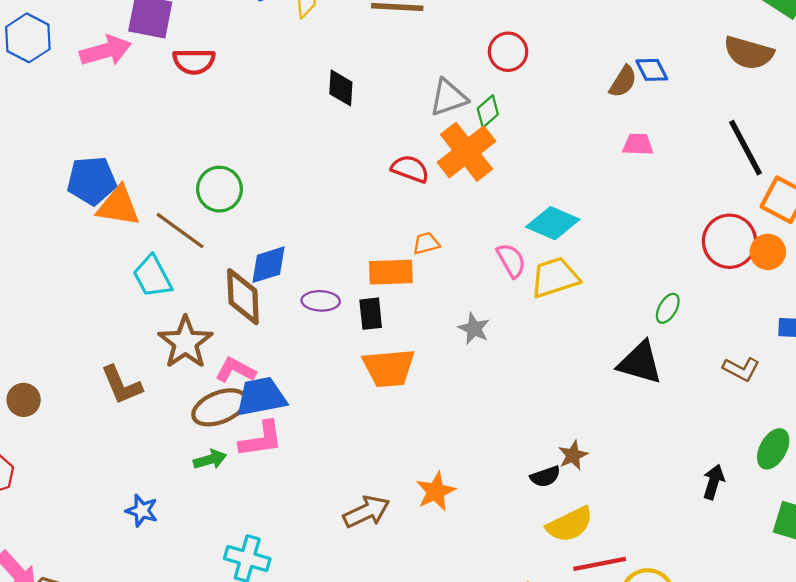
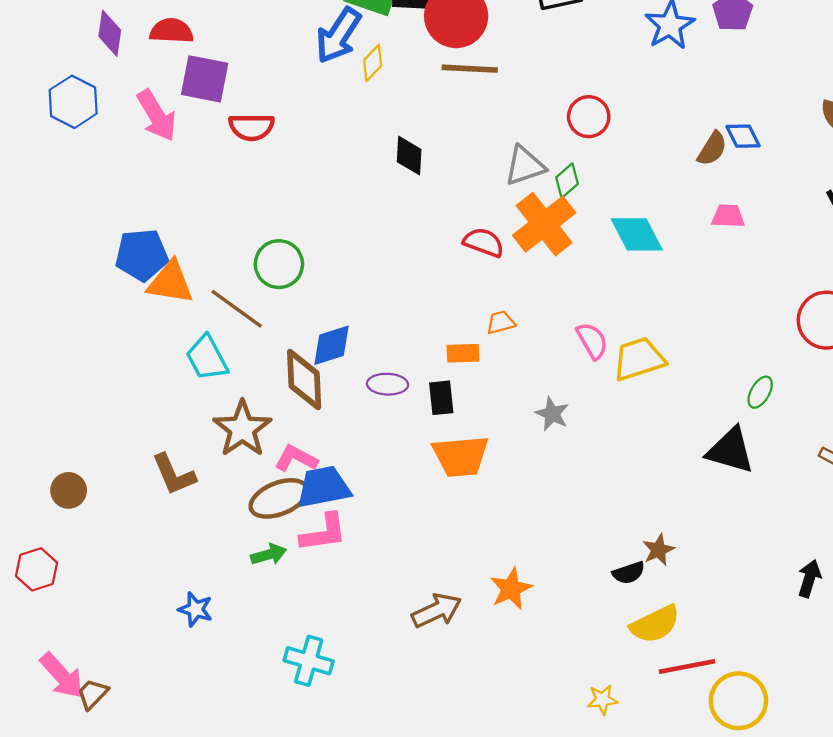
pink arrow: (106, 51) -> (157, 116), turned 75
cyan diamond: (553, 223) -> (637, 234), moved, turned 39
orange rectangle: (391, 272) -> (463, 353), size x0.7

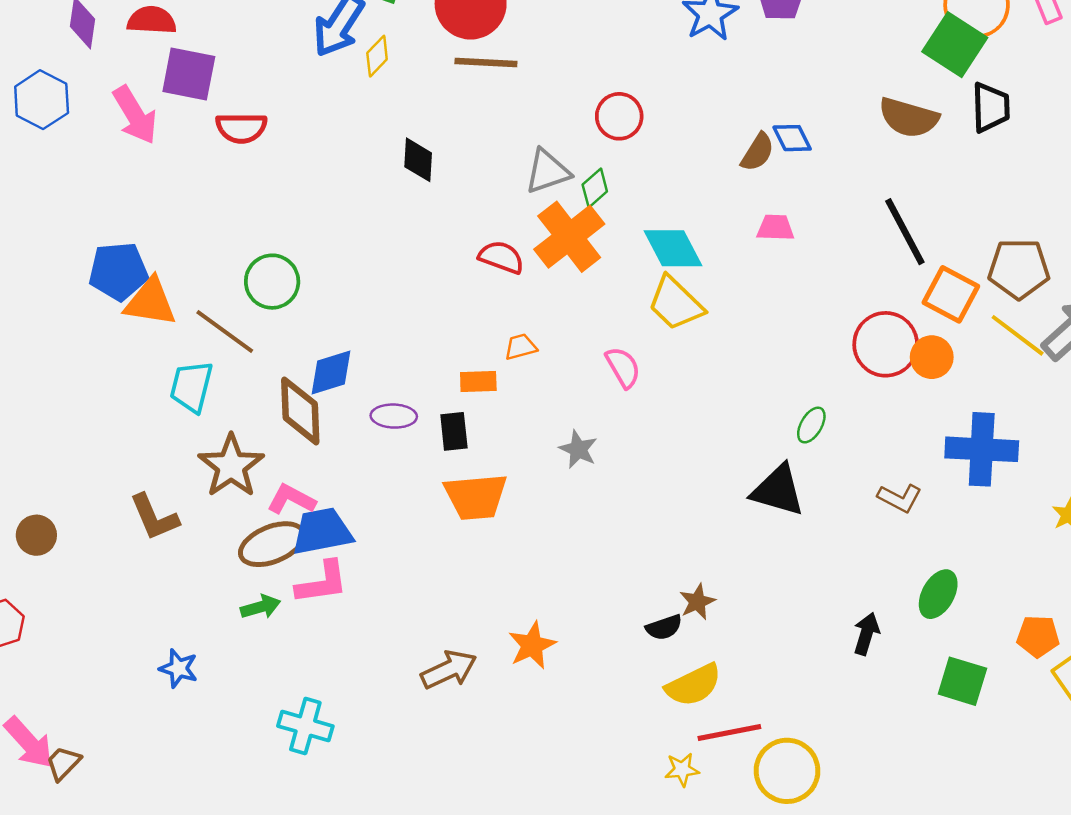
cyan trapezoid: (207, 358) -> (191, 387), turned 42
yellow trapezoid: (639, 359) -> (676, 303), moved, turned -118
yellow star: (602, 700) -> (682, 770), moved

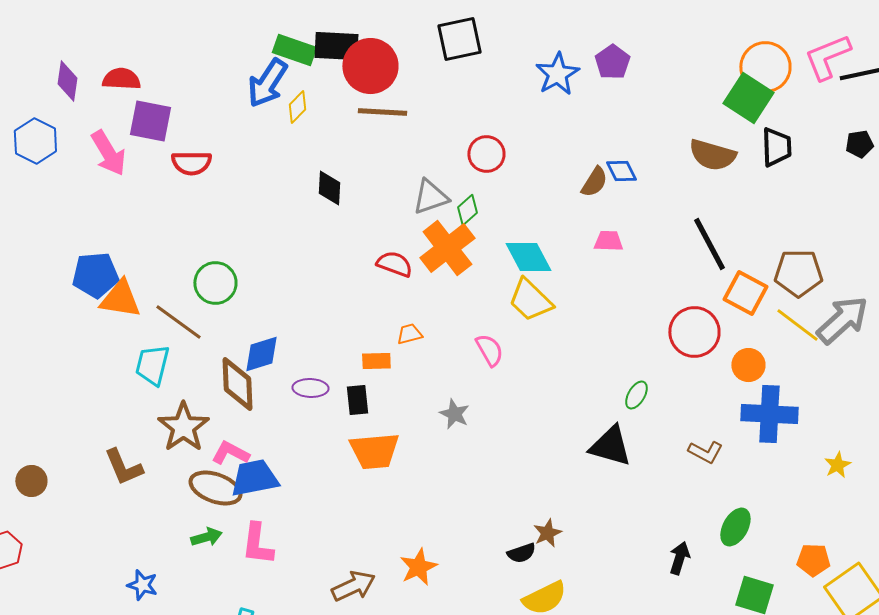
orange circle: (932, 357) -> (748, 365), moved
brown ellipse: (272, 544) -> (215, 488), turned 42
pink L-shape: (322, 583) -> (257, 544), moved, turned 105

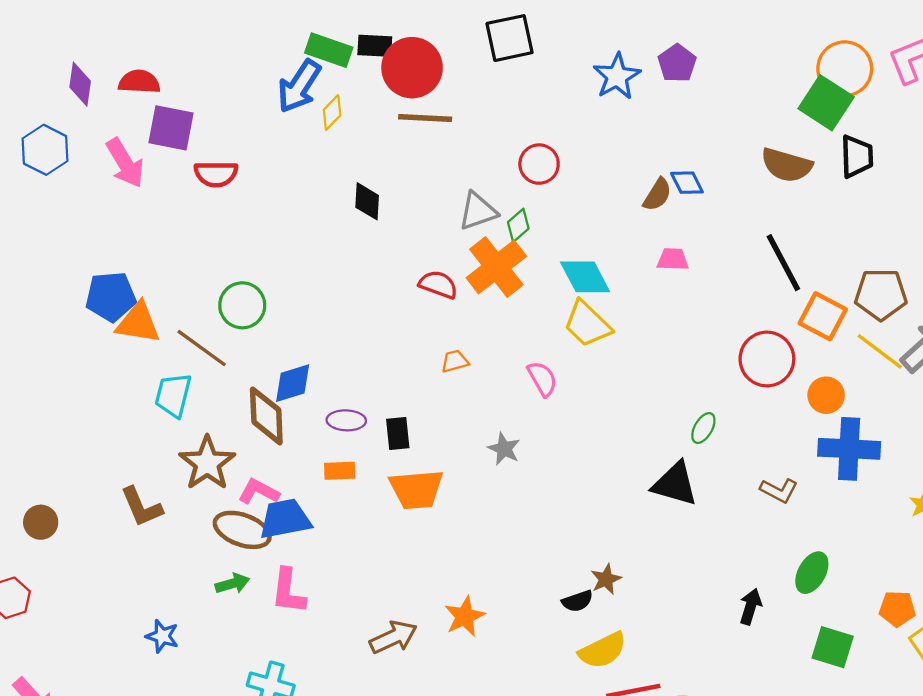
black rectangle: (336, 46) -> (375, 46), size x0.7
orange rectangle: (376, 361) -> (340, 471), moved

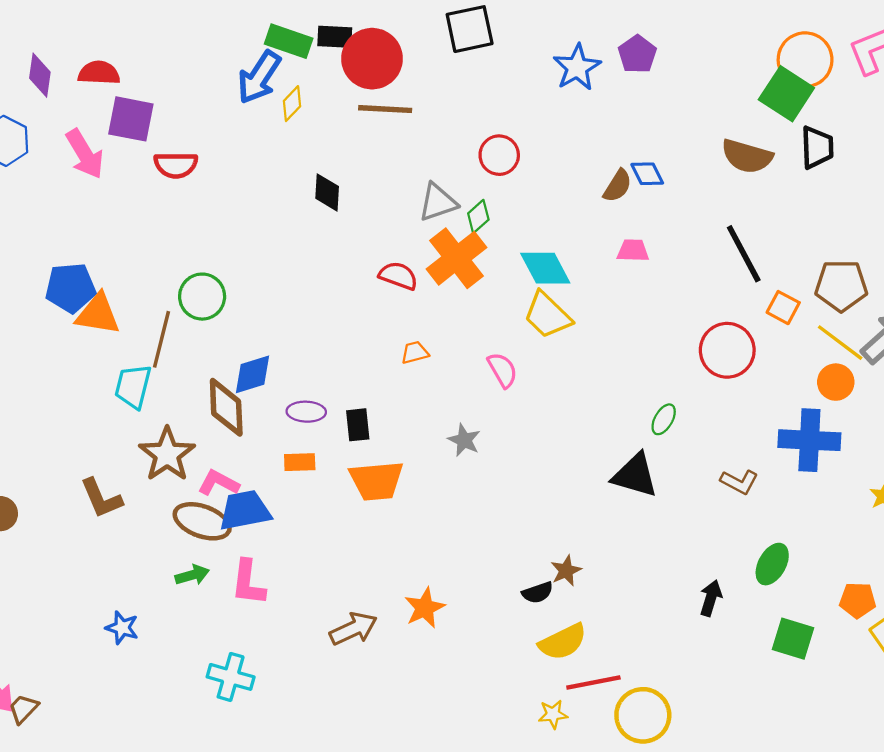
orange square: (823, 316) -> (783, 308), size x0.7
brown line: (202, 348) -> (162, 339), turned 68
orange circle: (826, 395) -> (836, 382), moved

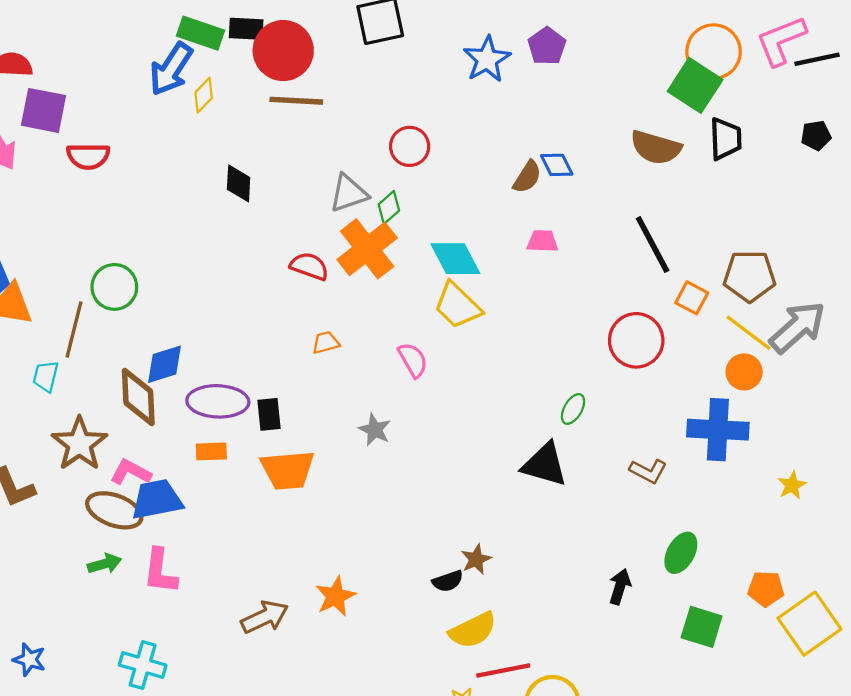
cyan trapezoid: (133, 386) -> (46, 376), size x0.7
purple ellipse: (306, 412) -> (218, 401), size x1.6
blue star: (122, 628) -> (29, 660), moved

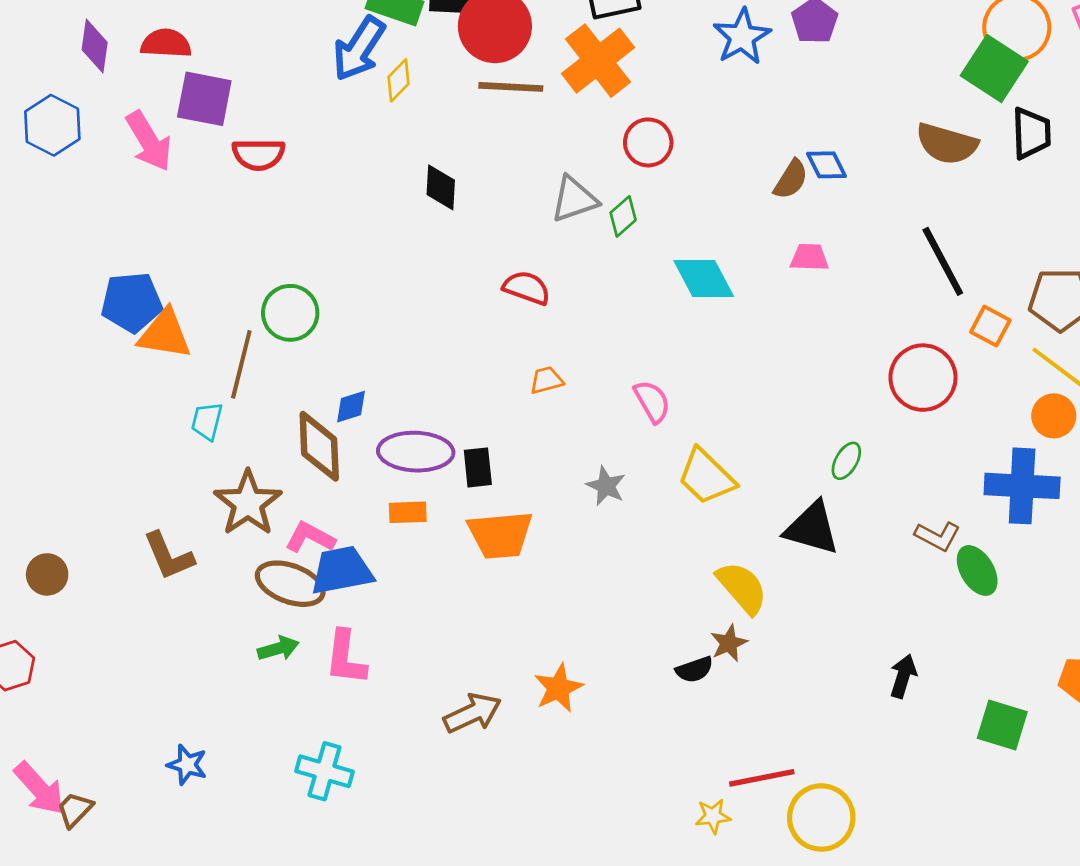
orange cross: (367, 249) -> (598, 61), moved
yellow trapezoid: (458, 305) -> (706, 477), moved
blue diamond: (164, 364) -> (351, 407), size x0.7
green ellipse: (681, 553) -> (977, 570), moved, turned -60
yellow semicircle: (473, 630) -> (742, 588), moved, turned -105

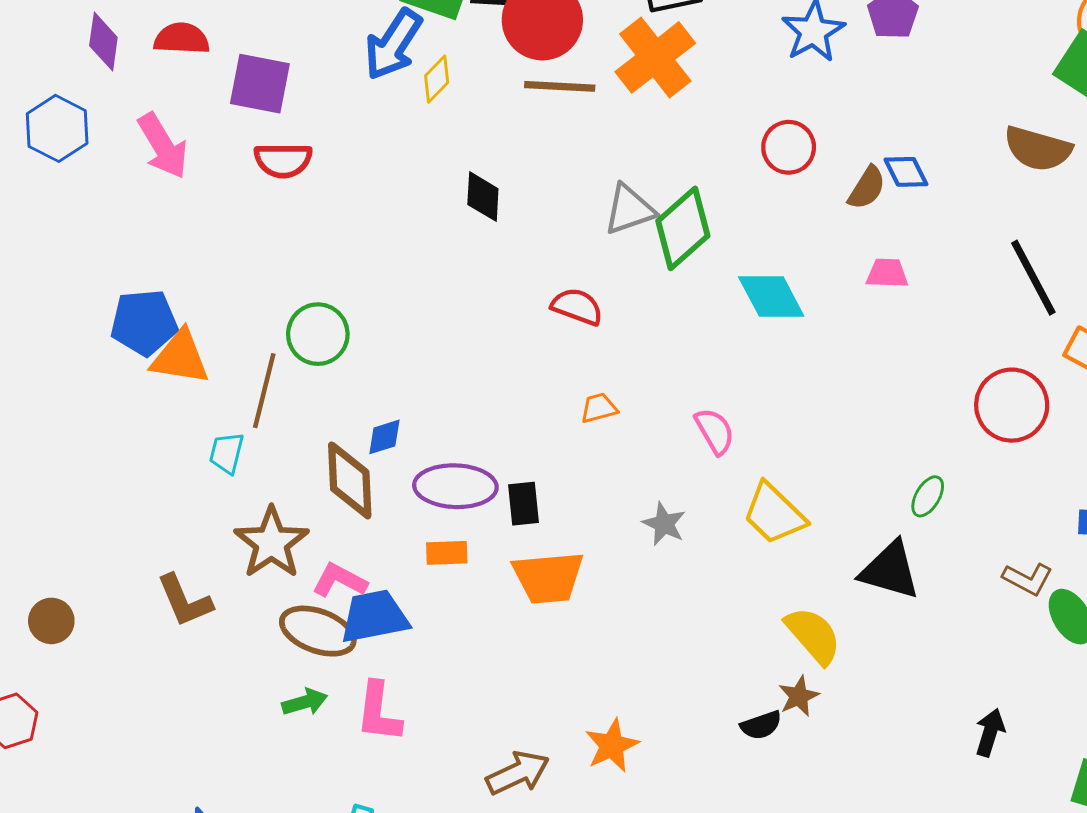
purple square: (204, 99) -> (260, 84), moved
red circle: (648, 142) -> (789, 147), moved
green diamond: (623, 216) -> (683, 228), size x1.8

